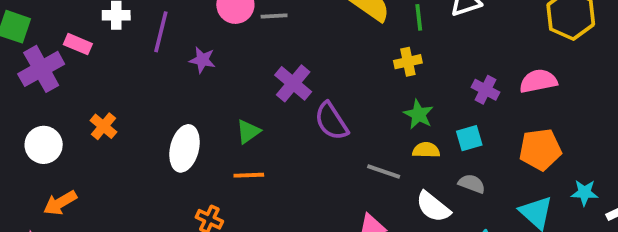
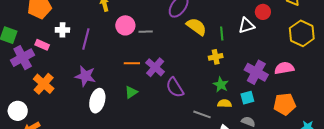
purple star: (202, 60) -> (85, 76), moved, size x1.5
purple cross: (486, 90) -> (256, 72), size x1.6
orange cross: (103, 126) -> (44, 84), moved, size x1.5
white circle: (44, 145) -> (18, 111), moved
orange line: (249, 175) -> (132, 63), moved

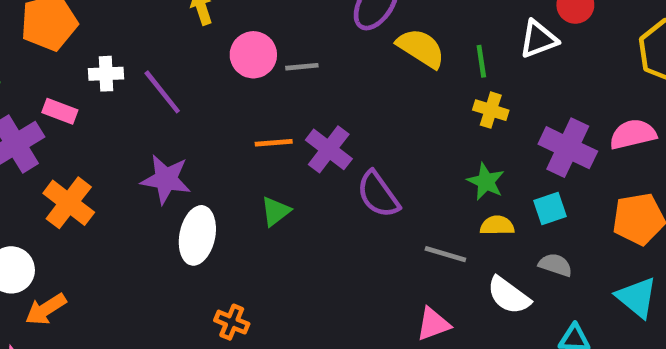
purple line: (86, 39) -> (162, 92), turned -50
yellow cross: (216, 57) -> (491, 110), moved, turned 32

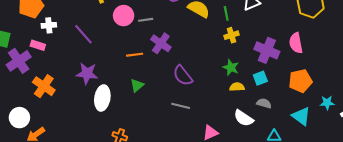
white cross: (106, 74) -> (49, 25), moved
yellow cross: (491, 110) -> (232, 35), turned -32
pink semicircle: (633, 134) -> (296, 43), turned -84
purple cross: (329, 149) -> (161, 43), moved
gray line: (445, 254) -> (181, 106), moved

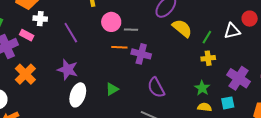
green line: (226, 13) -> (207, 37), turned 32
purple cross: (161, 43) -> (141, 54), turned -30
orange line: (135, 55) -> (119, 47), moved

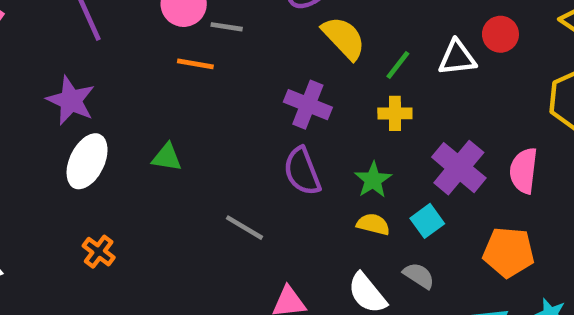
purple cross: (141, 54) -> (308, 105), moved
purple semicircle: (156, 88) -> (302, 171), moved
green triangle: (112, 89) -> (167, 157), turned 32
cyan square: (228, 103) -> (427, 221), turned -32

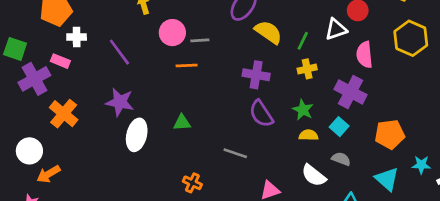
pink semicircle: (524, 171) -> (364, 55), moved
orange cross: (99, 252) -> (192, 183), moved

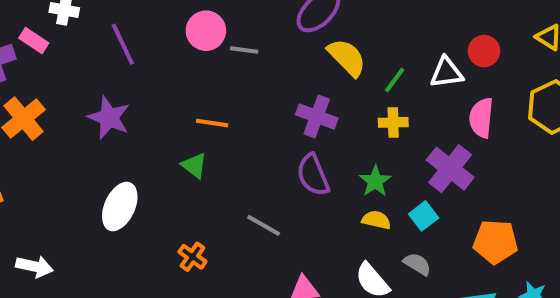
orange line: (187, 66) -> (212, 123), moved
green triangle: (182, 123) -> (194, 165), turned 30
white ellipse: (137, 135) -> (120, 206), moved

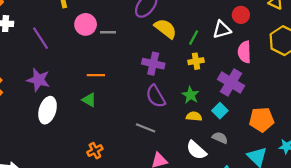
white ellipse: (120, 206) -> (48, 110), moved
gray line: (264, 225) -> (146, 128), moved
orange cross: (192, 257) -> (95, 151), turned 35

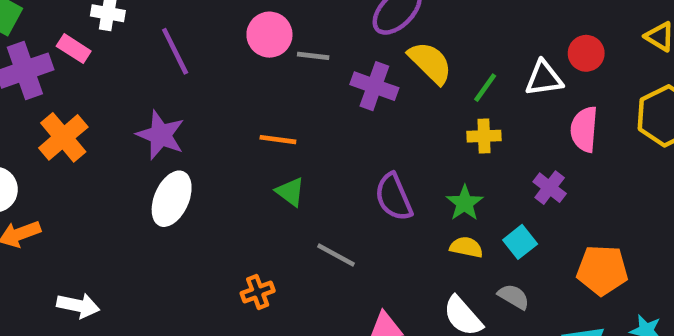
purple cross: (153, 64) -> (374, 86), moved
purple cross: (231, 82) -> (550, 188), size x0.6
green triangle: (89, 100) -> (290, 192), moved
gray line: (146, 128) -> (336, 255), moved

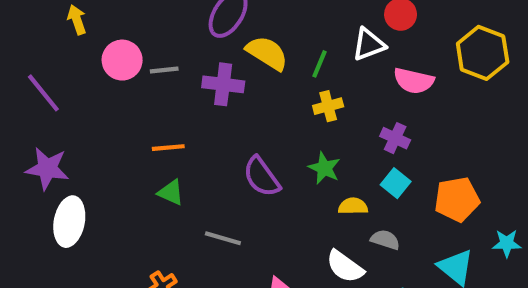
pink semicircle: (584, 129) -> (414, 81), turned -69
orange line: (278, 140) -> (168, 148), moved
cyan square: (520, 242) -> (396, 183), moved
yellow semicircle: (466, 247) -> (353, 206), moved

